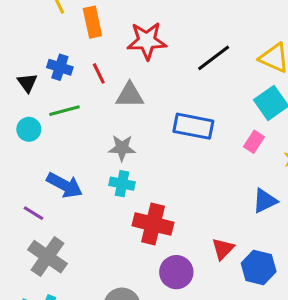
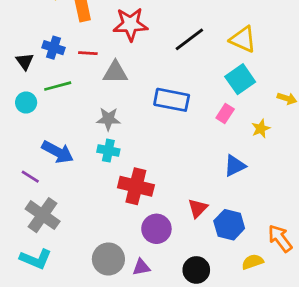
red line: (99, 73) -> (88, 53), turned -60

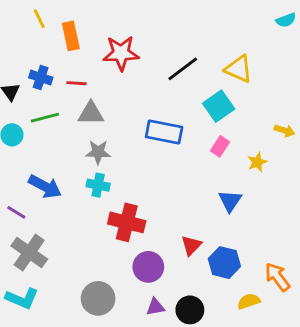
gray triangle: (115, 72) -> (91, 113), moved
cyan square: (240, 79) -> (219, 106), moved
blue triangle: (235, 166) -> (230, 201), turned -30
purple triangle: (141, 267) -> (155, 307), moved

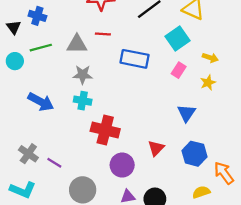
red line: (77, 83) -> (103, 34), moved
yellow arrow: (285, 131) -> (210, 58), moved
purple line: (16, 212) -> (54, 163), moved
gray cross: (29, 253) -> (28, 154), size x0.7
blue hexagon: (224, 263) -> (194, 154), moved

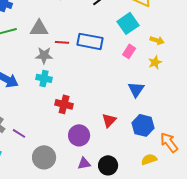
red line: (103, 34) -> (62, 42), moved
red cross: (105, 130) -> (64, 104), size x0.7

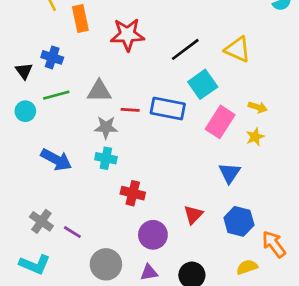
cyan square: (128, 23) -> (203, 84), moved
pink rectangle: (129, 51) -> (220, 122), size x1.6
purple triangle: (84, 163) -> (149, 272), moved

